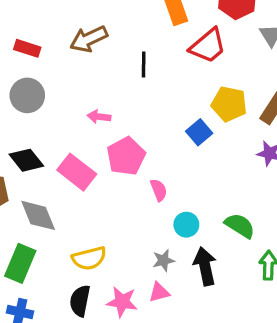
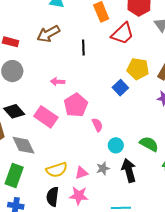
pink triangle: (159, 292) -> (82, 173), moved

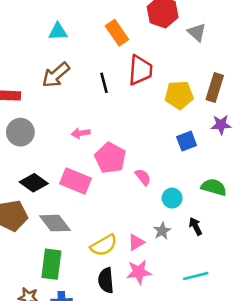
red trapezoid: (123, 34) -> (140, 70), moved, turned -30
blue square: (120, 88) -> (187, 141), moved, turned 35
black arrow: (129, 170) -> (196, 226), size x0.6

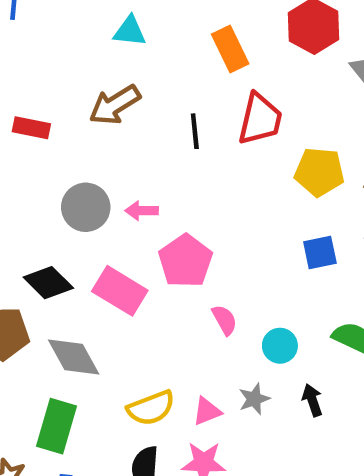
gray circle: (20, 132) -> (86, 207), moved
pink semicircle: (143, 177) -> (224, 320), moved

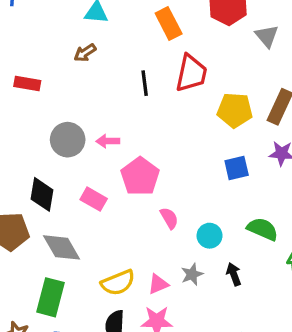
brown arrow: (115, 105) -> (85, 53), moved, size x0.6
black diamond: (48, 283) -> (42, 194), turned 56
pink rectangle: (120, 291) -> (94, 199), size x0.7

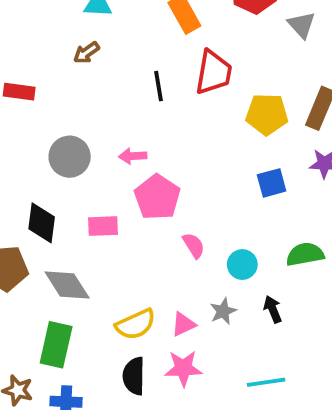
pink arrow: (108, 141) -> (133, 156), moved
pink rectangle: (94, 199) -> (103, 226), turned -30
green semicircle: (263, 229) -> (305, 254), turned -32

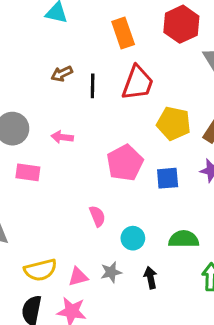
brown arrow: (86, 53) -> (62, 74), moved
pink pentagon: (157, 197) -> (125, 163), moved
pink rectangle: (103, 226) -> (28, 172), moved

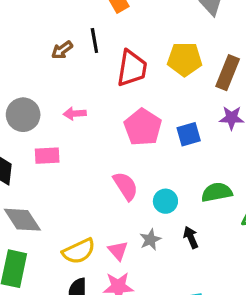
red trapezoid: (138, 83) -> (132, 68), moved
black line: (93, 86) -> (94, 40), moved
yellow pentagon: (174, 123) -> (185, 59), moved
pink semicircle: (97, 216) -> (126, 186), size x1.4
pink triangle: (78, 277) -> (118, 251), turned -45

